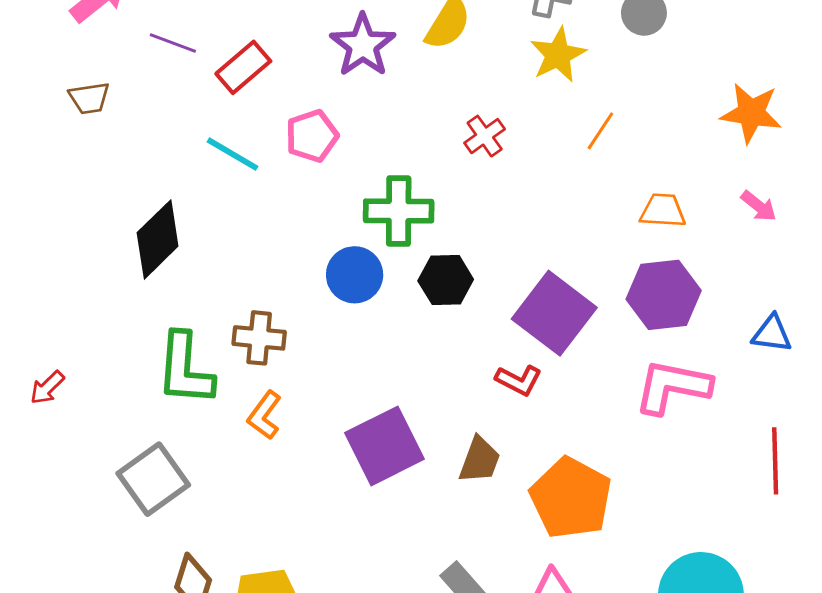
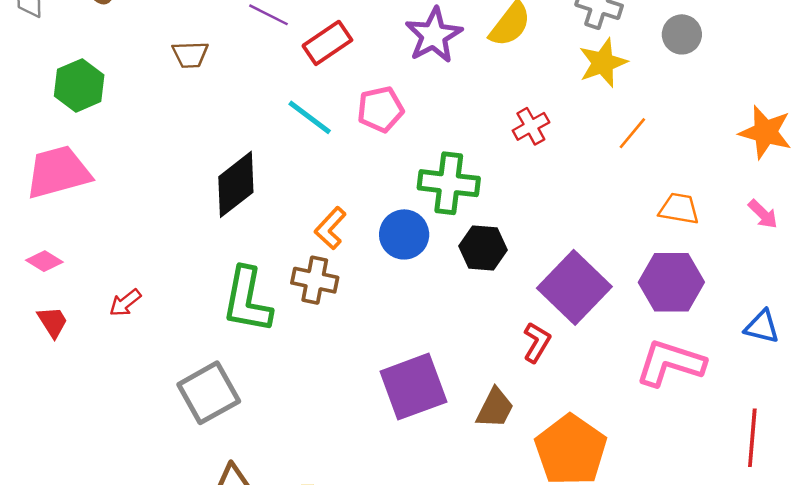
red L-shape: (519, 380) -> (537, 342), turned -93
orange L-shape: (264, 415) -> (330, 228), moved

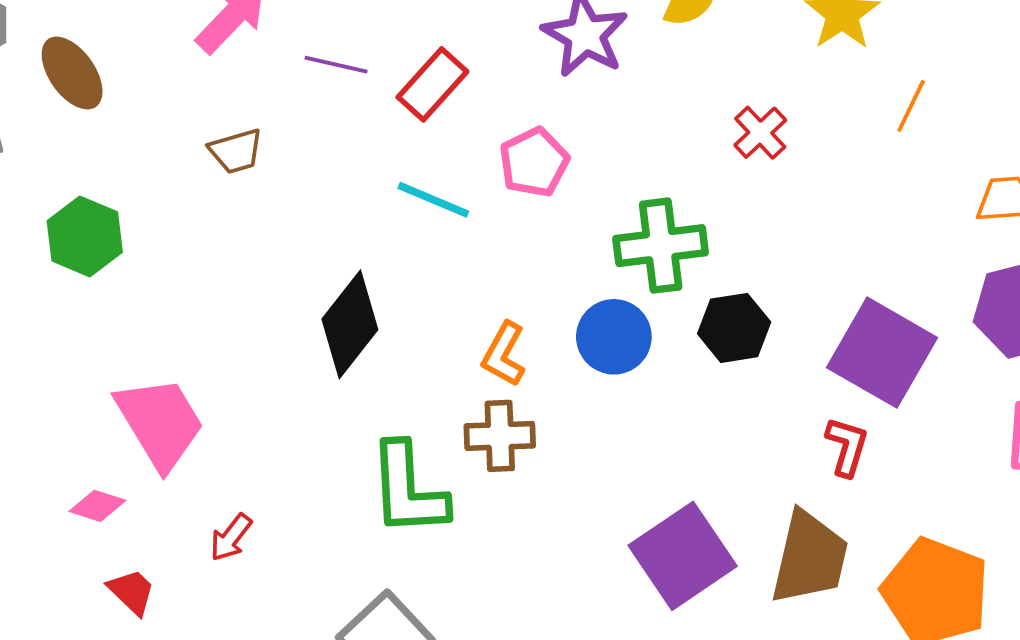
pink trapezoid: (58, 172) -> (160, 423), moved, turned 88
brown trapezoid: (495, 408) -> (810, 558), size x1.5

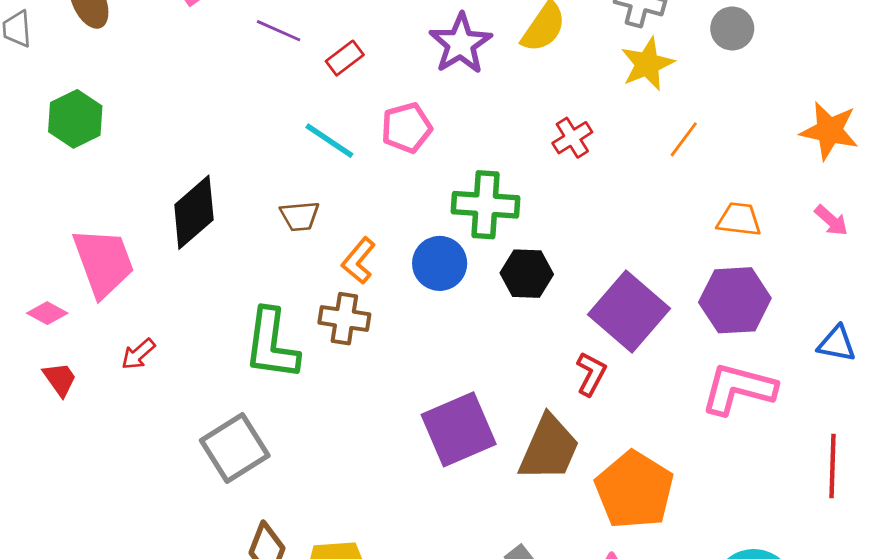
red rectangle: (432, 84) -> (345, 58), size x0.7
brown trapezoid: (236, 151) -> (300, 216), moved
black diamond: (350, 324) -> (194, 212), moved

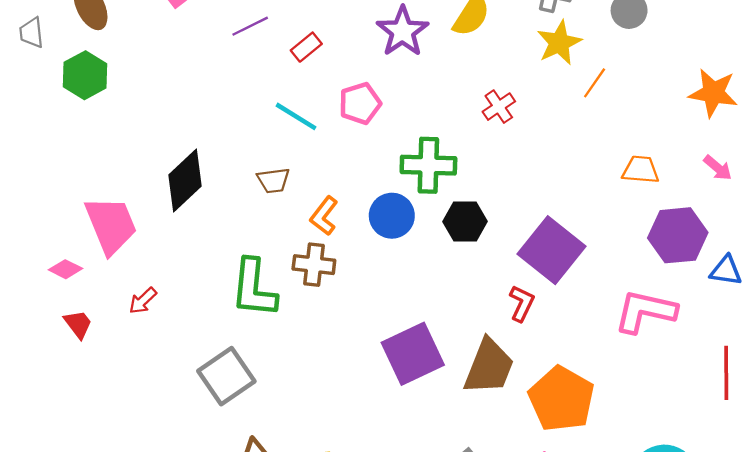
purple line: (279, 31) -> (250, 26), turned -48
green hexagon: (75, 119) -> (85, 75), moved
orange line: (684, 139) -> (595, 83), moved
purple hexagon: (735, 300) -> (678, 235), moved

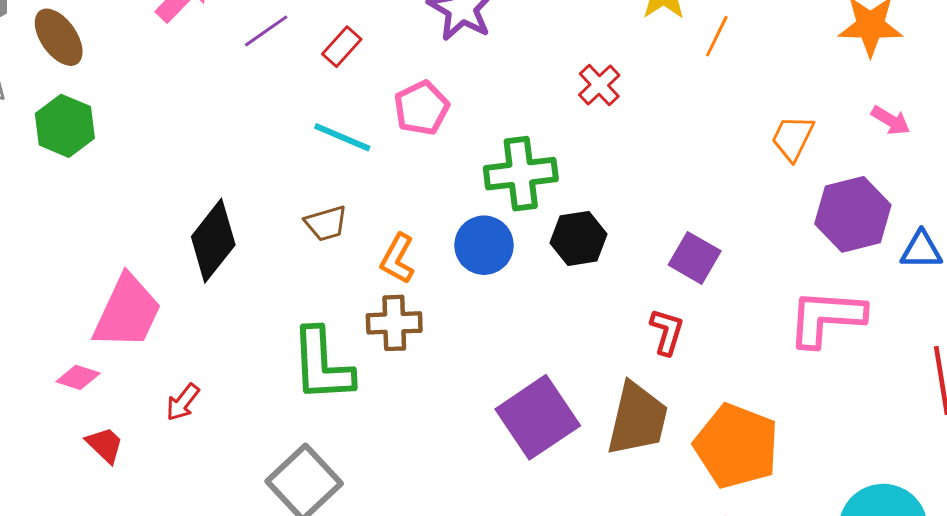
orange trapezoid: (641, 170) -> (793, 138), turned -60
pink trapezoid: (111, 225) -> (127, 312), turned 56
purple square: (552, 250) -> (695, 258), size x0.6

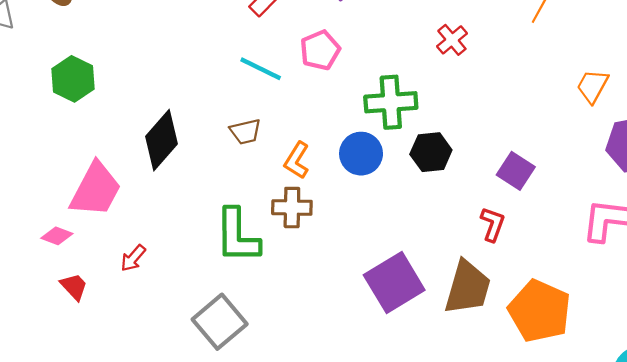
green hexagon: (65, 126) -> (73, 79), moved

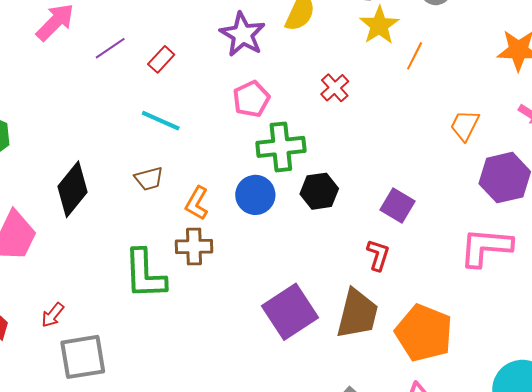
pink pentagon: (320, 50) -> (251, 99), moved
red arrow: (133, 258) -> (53, 315), moved
gray square: (220, 322) -> (83, 357), moved, turned 33

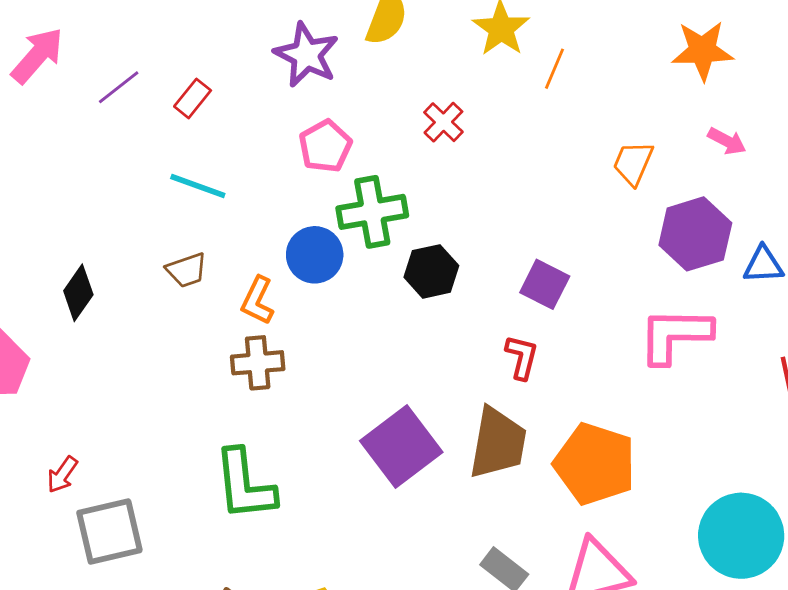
black diamond: (72, 189) -> (78, 293), size x0.7
blue circle: (255, 195) -> (315, 255), moved
green L-shape: (145, 274) -> (245, 485), moved

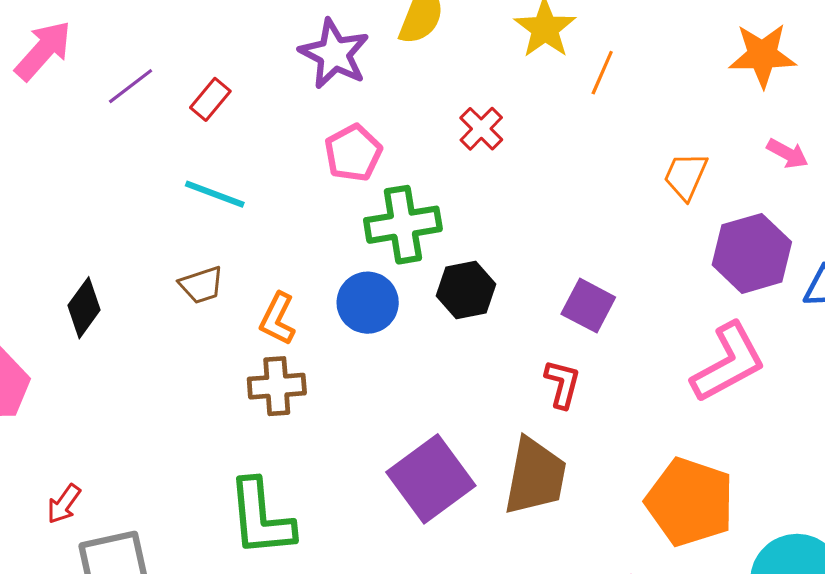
blue circle: (315, 255) -> (368, 303), moved
pink L-shape: (675, 335) -> (728, 363), turned 150
orange pentagon: (595, 464) -> (690, 502), moved

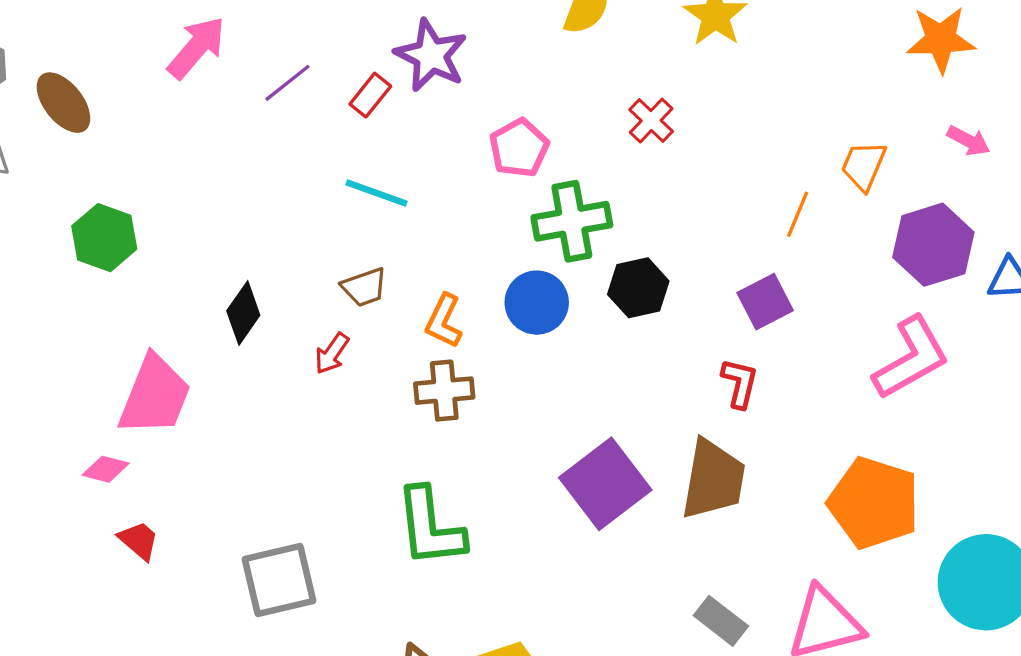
purple star: (334, 54) -> (431, 55), moved
orange line: (602, 73) -> (798, 214), moved
purple square: (588, 306) -> (765, 302), turned 36
red arrow: (64, 504) -> (332, 353), moved

